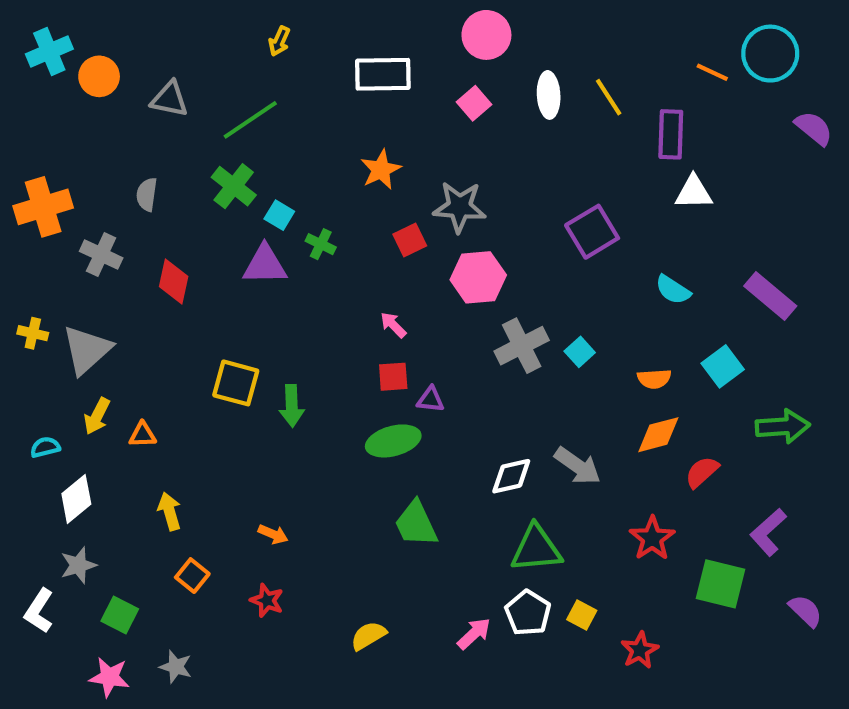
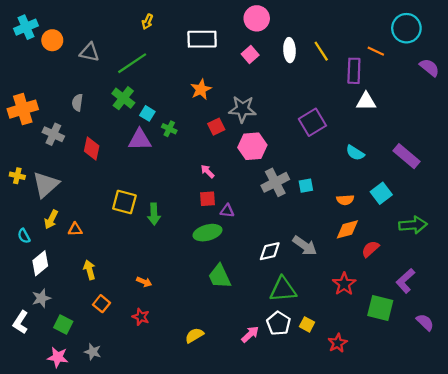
orange line: (712, 72) -> (376, 51), moved
cyan square: (580, 352) -> (306, 186), turned 32
cyan semicircle: (45, 447) -> (24, 236), turned -104

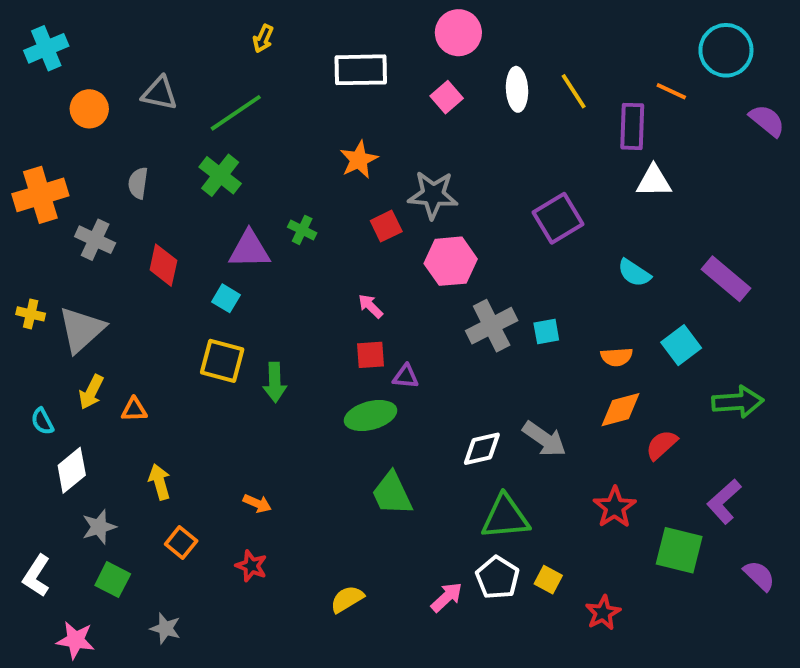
orange circle: (52, 40) -> (89, 109), moved
cyan square: (147, 113) -> (226, 298), moved
gray star: (41, 298) -> (99, 527), moved
pink star: (58, 357) -> (76, 640), moved

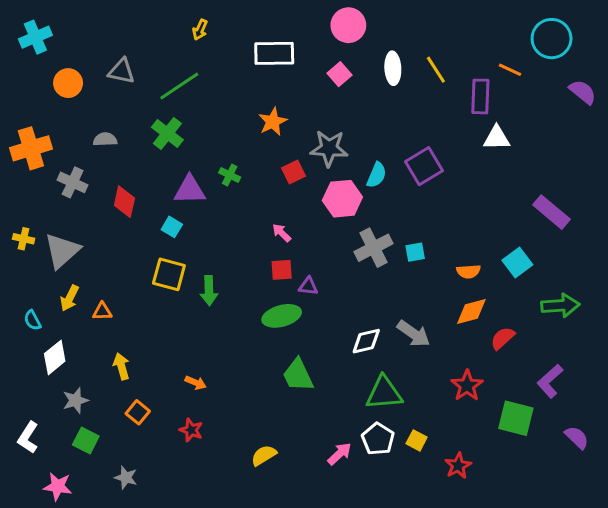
gray semicircle: (138, 183) -> (105, 139), turned 80
cyan semicircle: (634, 273) -> (377, 175), moved, turned -100

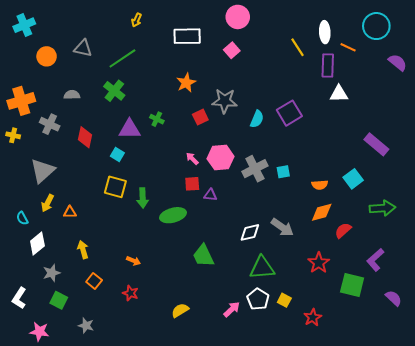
white ellipse: (393, 68) -> (325, 32), moved
pink hexagon: (342, 199) -> (221, 158), moved
yellow cross: (24, 239) -> (13, 135), moved
green ellipse: (282, 316) -> (173, 215), moved

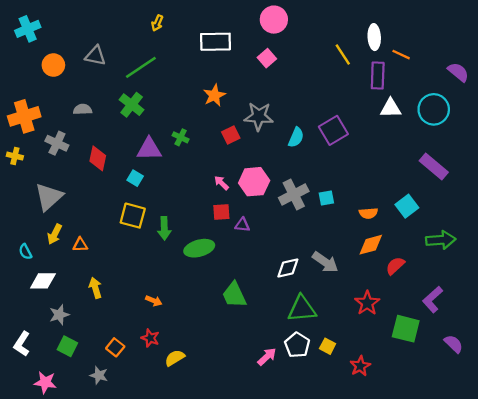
cyan circle: (376, 26) -> (434, 109), moved
white diamond: (37, 244) -> (43, 281), turned 40
orange square: (94, 281) -> (115, 347), moved
yellow semicircle: (180, 310) -> (175, 358), moved

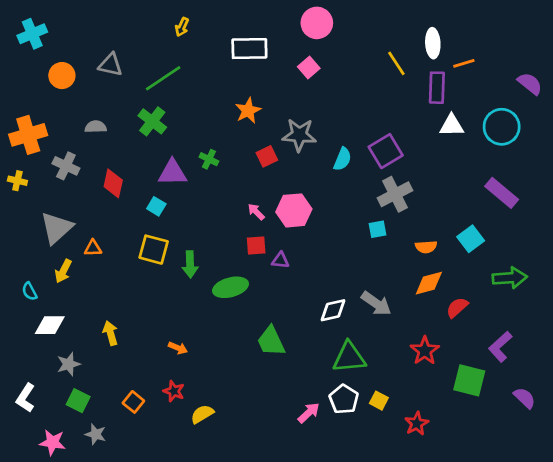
orange line: (401, 55) -> (464, 63), turned -42
gray cross: (294, 195) -> (395, 194), moved
orange triangle: (80, 245) -> (93, 248), moved
gray star: (99, 375) -> (96, 434), moved

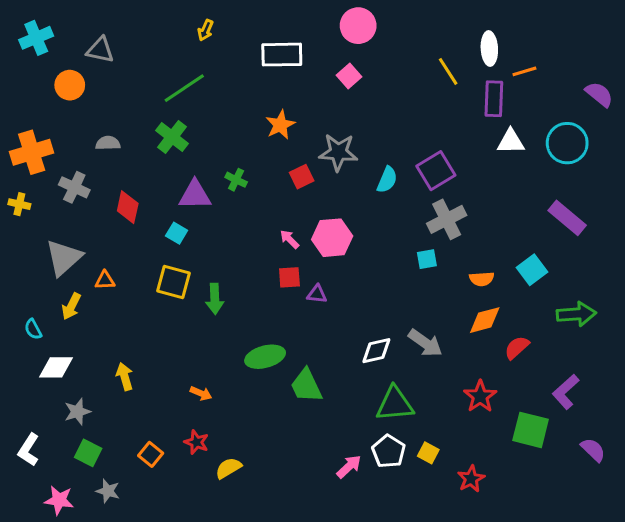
gray triangle: (110, 65) -> (100, 50), moved
green ellipse: (231, 287) -> (265, 357), moved

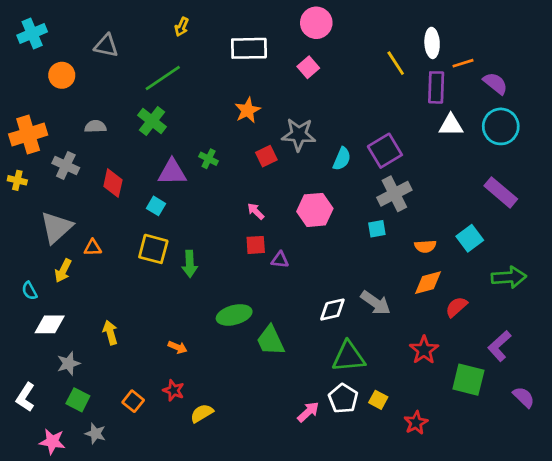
gray triangle: (100, 50) -> (106, 46), moved
purple semicircle: (599, 94) -> (495, 83), moved
pink hexagon: (332, 238) -> (315, 210), moved

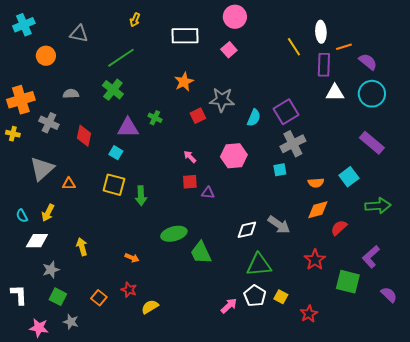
yellow arrow: (63, 271) -> (48, 213), moved
white L-shape: (25, 397) -> (19, 295), turned 145

